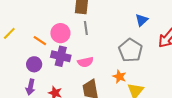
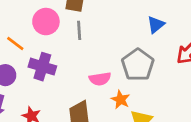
pink circle: (60, 33) -> (46, 22), moved
pink semicircle: (85, 62) -> (100, 79), moved

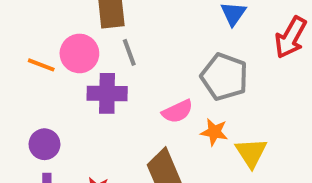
orange line: (15, 43) -> (41, 65), moved
purple cross: (42, 67) -> (107, 93), moved

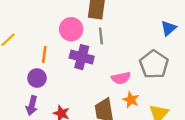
orange line: (41, 65) -> (44, 54), moved, turned 63
orange star: (214, 132) -> (131, 100), moved

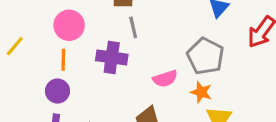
pink circle: (71, 29) -> (69, 25), moved
orange star: (131, 100) -> (201, 92), moved

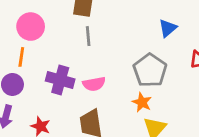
purple cross: (112, 57) -> (60, 80), moved
pink semicircle: (165, 79) -> (94, 84), moved

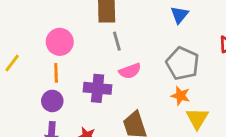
blue triangle: (168, 28) -> (180, 15), moved
pink semicircle: (94, 84) -> (130, 71), moved

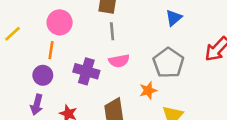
orange star: (180, 96) -> (148, 90), moved, turned 30

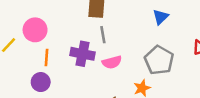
pink circle: (60, 22) -> (35, 30), moved
purple cross: (86, 71) -> (82, 54), moved

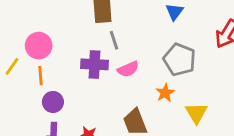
orange line: (46, 57) -> (40, 76), moved

